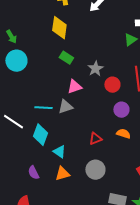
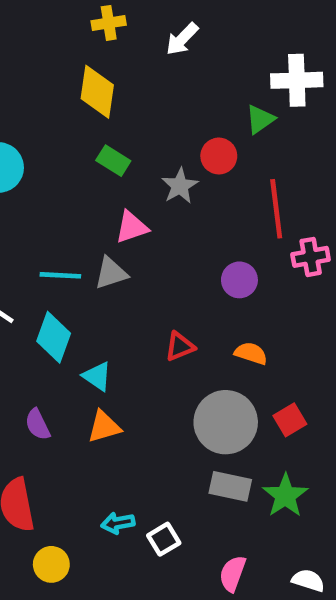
red circle: (112, 85) -> (219, 156), moved
orange semicircle: (123, 134) -> (251, 353), moved
gray circle: (95, 170) -> (226, 422), moved, size x1.4

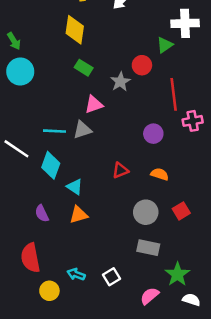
gray circle: (226, 422) -> (146, 212), size x0.7
green star: (285, 496) -> (177, 274), moved
cyan arrow: (118, 523) -> (76, 274), moved, turned 30
pink semicircle: (233, 574) -> (150, 296), turned 30

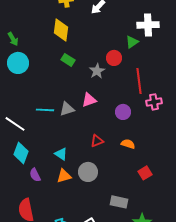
pink triangle: (94, 104) -> (89, 100), moved
cyan diamond: (51, 165) -> (21, 153), moved
gray circle: (146, 212) -> (88, 172), moved

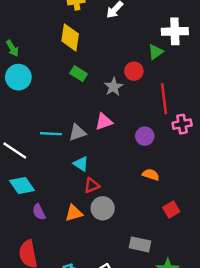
red triangle: (97, 141) -> (92, 185), moved
cyan diamond: (21, 153) -> (22, 185), turned -55
cyan triangle: (61, 154) -> (81, 164), moved

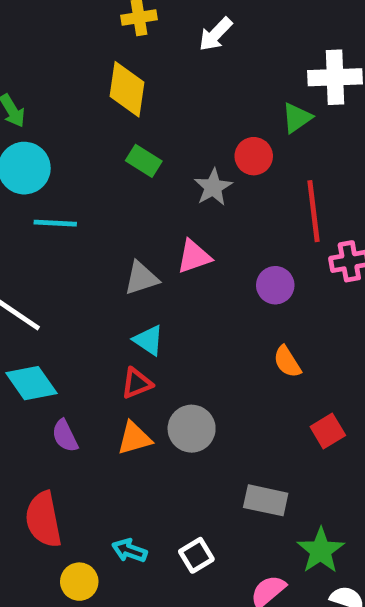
cyan line: (51, 134) -> (55, 223), moved
orange semicircle: (151, 175) -> (287, 362), turned -140
red triangle: (92, 185) -> (137, 383), moved

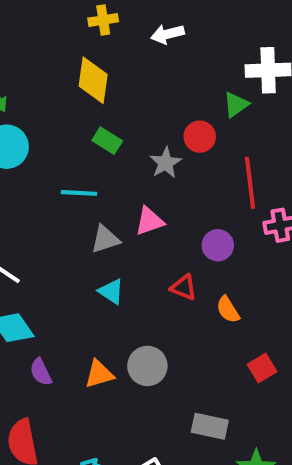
white arrow: (215, 34) -> (168, 34), turned 32
cyan line: (55, 223) -> (79, 193), moved
red triangle: (137, 383) -> (184, 287), moved, turned 44

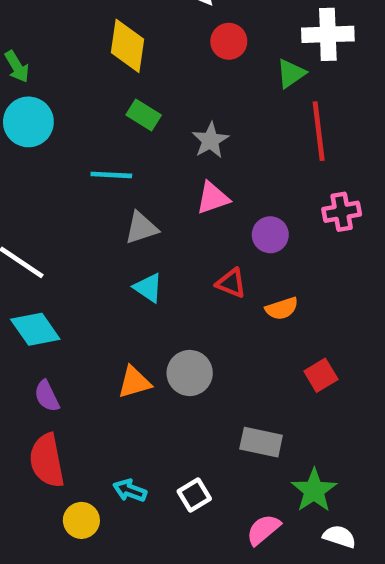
red circle: (200, 137) -> (229, 41), moved
red line: (250, 183) -> (319, 131), moved
pink triangle: (149, 221) -> (213, 198), moved
orange semicircle: (228, 310) -> (282, 308), turned -76
purple semicircle: (41, 372) -> (47, 396), moved

